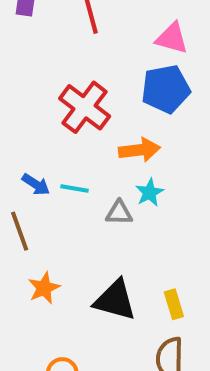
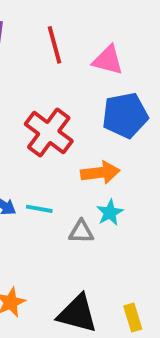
pink triangle: (172, 38) -> (108, 60), moved

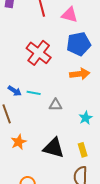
orange arrow: (100, 173) -> (80, 74), moved
cyan star: (110, 213) -> (86, 118), moved

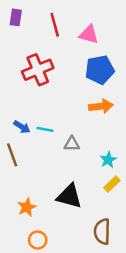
red cross: (39, 53) -> (38, 70), moved, turned 30
orange star: (19, 142) -> (27, 207), moved
yellow rectangle: (83, 150) -> (112, 184), moved, turned 64

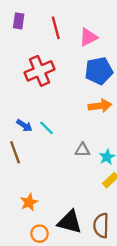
pink triangle: (89, 34) -> (88, 37), turned -42
cyan line: (45, 129) -> (46, 128), turned 35
gray triangle: (72, 144) -> (83, 150), moved
black triangle: (69, 196) -> (70, 222), moved

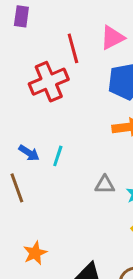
red line: (56, 28) -> (73, 48), moved
cyan line: (46, 128) -> (58, 156), turned 63

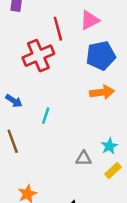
blue arrow: (29, 153) -> (14, 101), moved
gray triangle: (105, 185) -> (84, 158), moved

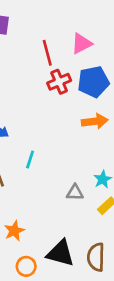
red cross: (38, 56) -> (59, 82), moved, size x0.7
cyan line: (46, 116) -> (30, 160), moved

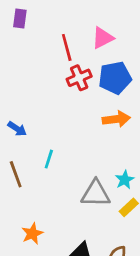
gray triangle: (75, 193) -> (96, 194), size x1.6

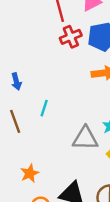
blue arrow: (17, 129) -> (16, 82), turned 42

